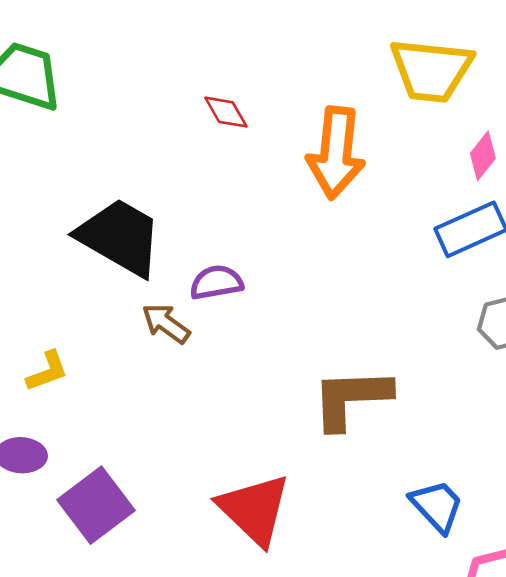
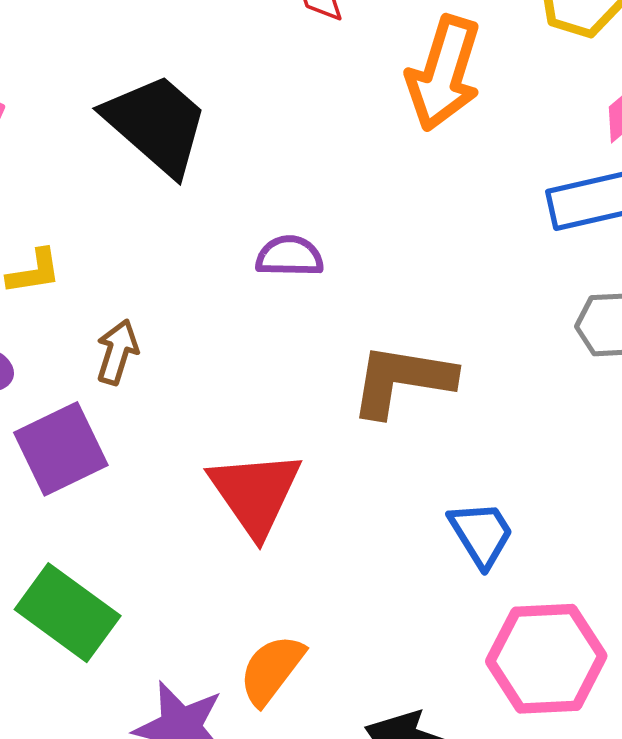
purple semicircle: (216, 282) -> (290, 256), moved
brown arrow: (166, 323) -> (117, 352), moved, turned 60

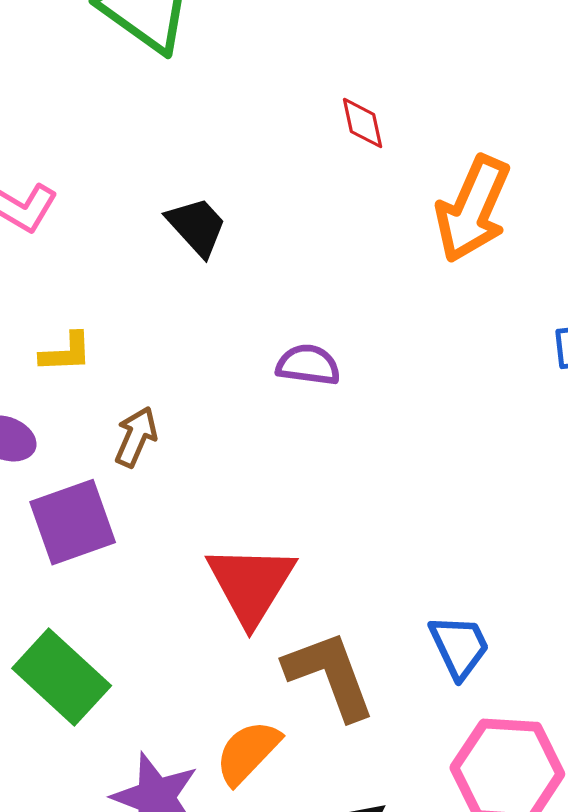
black trapezoid: (156, 124) -> (197, 226), size x0.6
brown L-shape: (402, 380) -> (330, 675), moved, turned 54

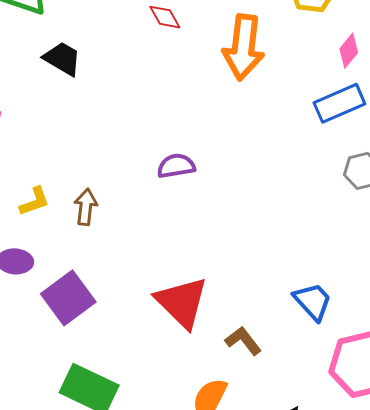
black trapezoid: (197, 226) -> (62, 59), moved
brown arrow: (136, 437) -> (86, 207), moved
brown L-shape: (330, 675) -> (243, 341), size x0.6

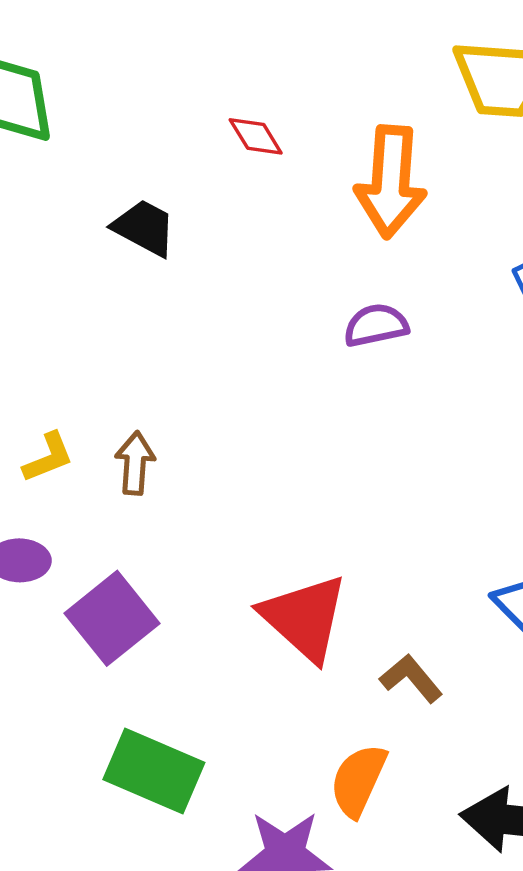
black trapezoid: (62, 59) -> (144, 228), moved
purple semicircle: (176, 166) -> (376, 325), moved

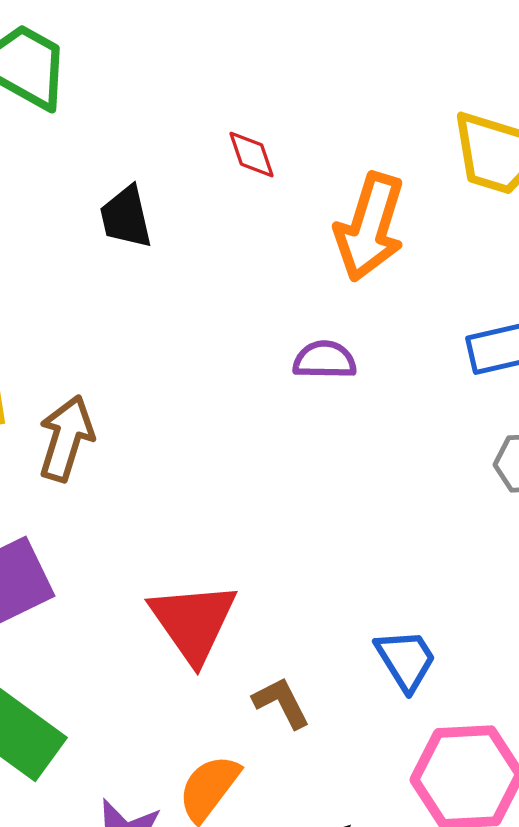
black trapezoid: (144, 228) -> (126, 217), turned -144
brown arrow: (135, 463) -> (66, 438), size x1.4

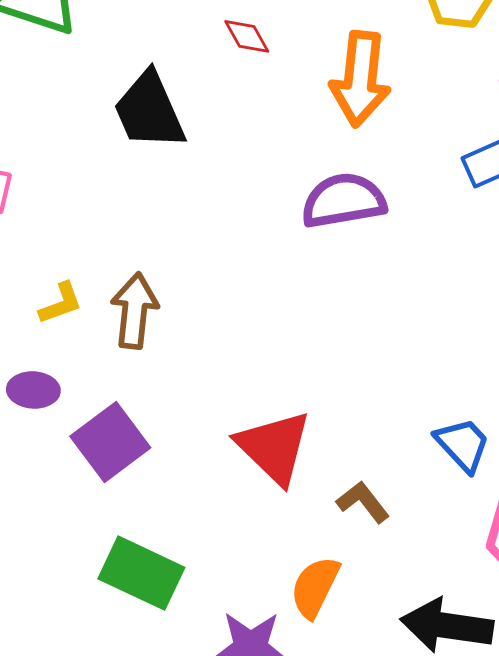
black trapezoid: (126, 217) -> (149, 111), size x1.5
purple semicircle: (325, 360) -> (343, 201), size x1.5

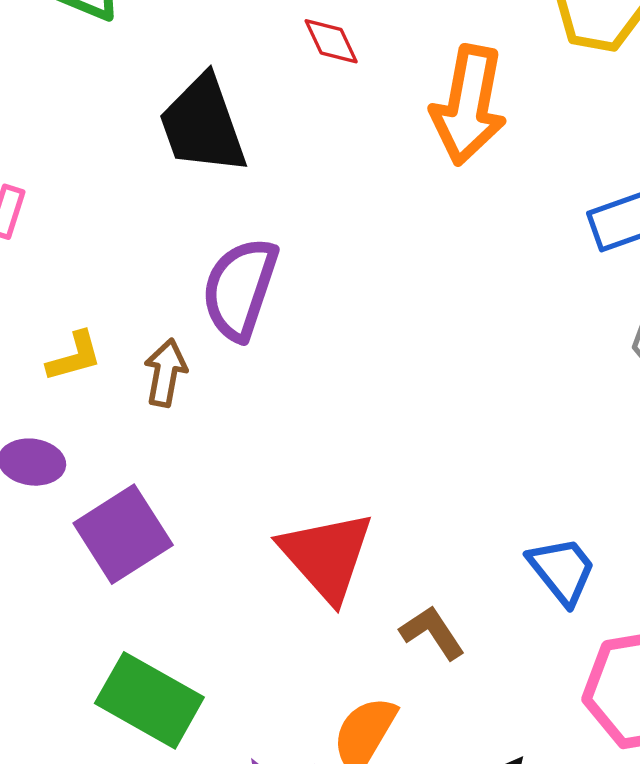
purple semicircle: (343, 201) -> (240, 289), moved, turned -66
brown arrow: (135, 311) -> (166, 373), size x0.7

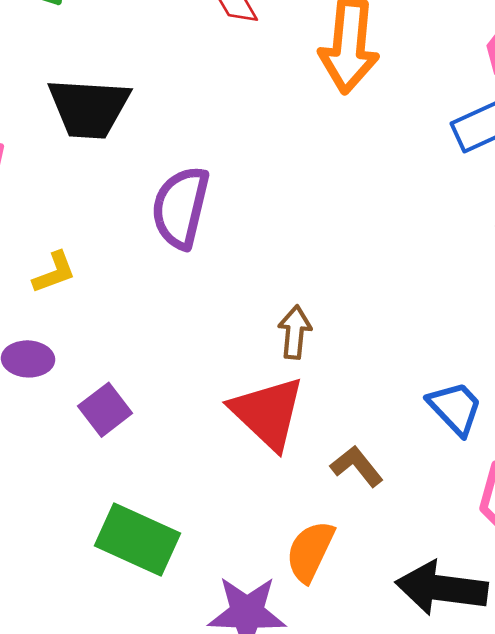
black trapezoid: (203, 125) -> (89, 108), moved, turned -62
brown arrow: (166, 373) -> (295, 332), moved
purple square: (123, 534) -> (105, 410), size x0.7

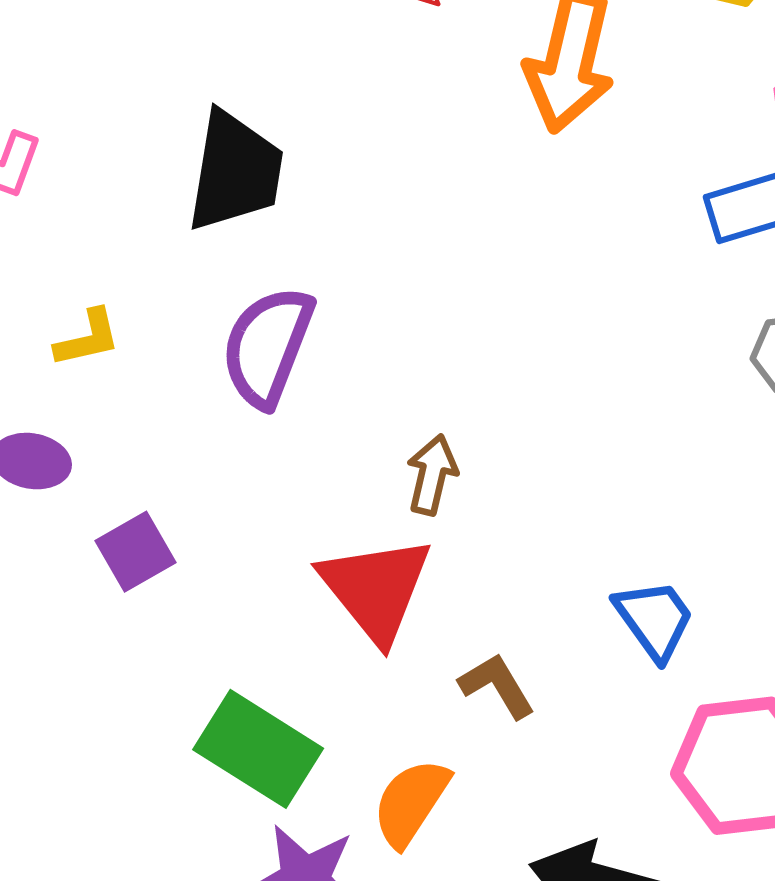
black trapezoid: (89, 108) -> (235, 171), moved, turned -92
purple semicircle: (181, 207) -> (267, 346), moved
green rectangle: (137, 539) -> (258, 749), moved

